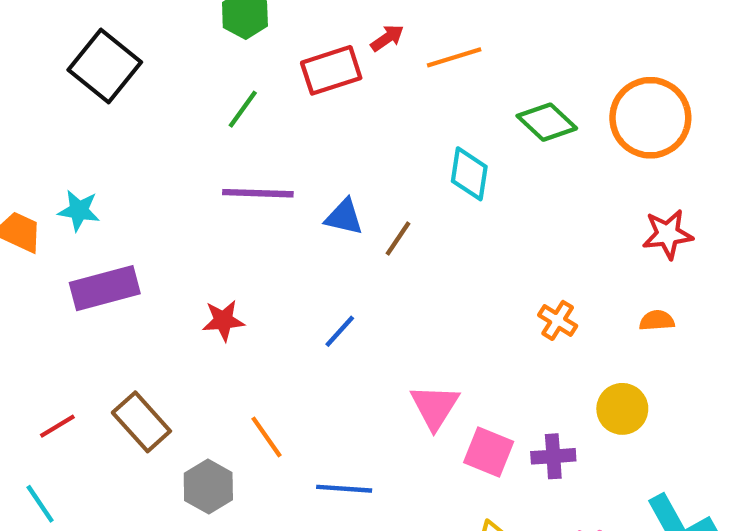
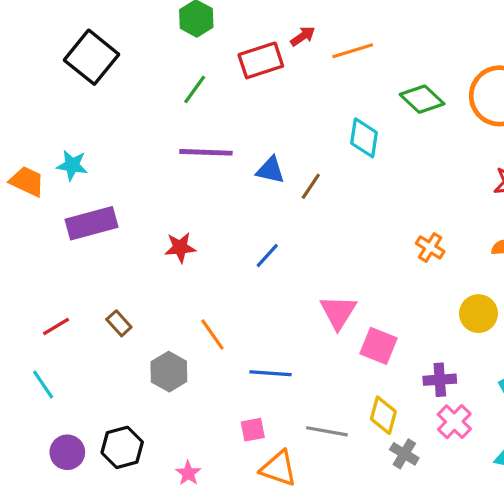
brown rectangle: (141, 422) -> (119, 323), size x0.6
purple cross: (553, 456) -> (440, 380), moved

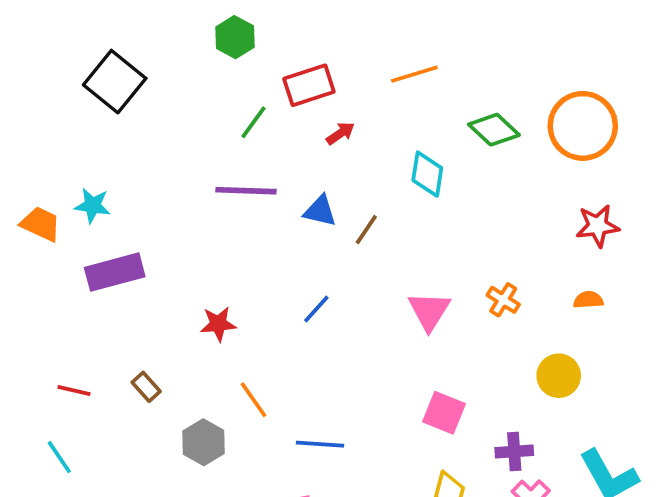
red arrow: (303, 36) -> (340, 133), moved
green line: (195, 89) -> (253, 122), moved
red star: (180, 247) -> (218, 324), moved
pink triangle: (338, 312) -> (429, 311), moved
red line: (56, 326) -> (74, 390), turned 44

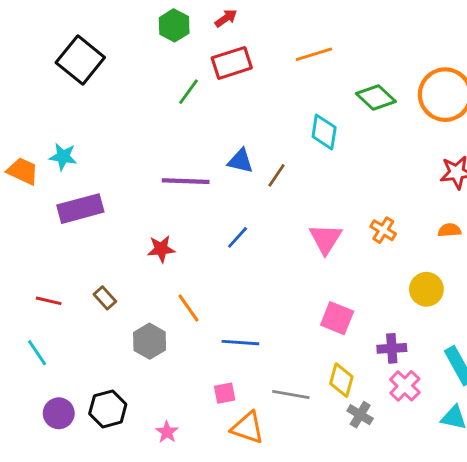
red arrow: (340, 133) -> (226, 18), moved
purple line: (246, 191) -> (186, 181), moved

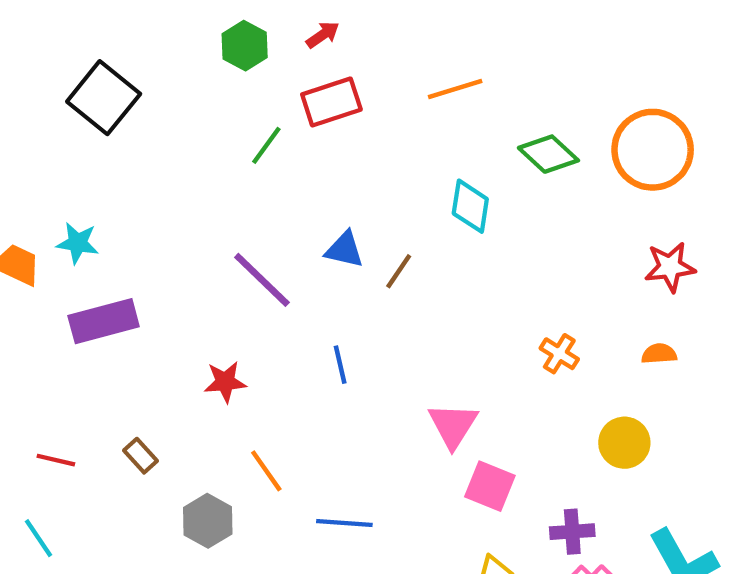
purple line: (186, 181) -> (262, 280), turned 42
blue line: (238, 237) -> (340, 365), turned -55
pink triangle: (325, 239) -> (453, 425), moved

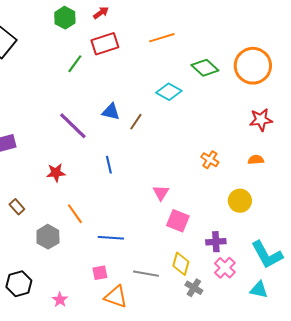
cyan diamond: (470, 206) -> (169, 92), turned -70
pink triangle: (453, 425) -> (161, 193), size x0.7

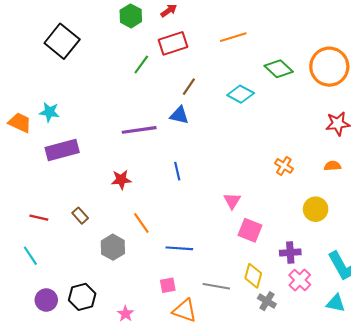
brown line: (136, 122) -> (189, 87), moved
purple line: (73, 126) -> (139, 130), turned -52

